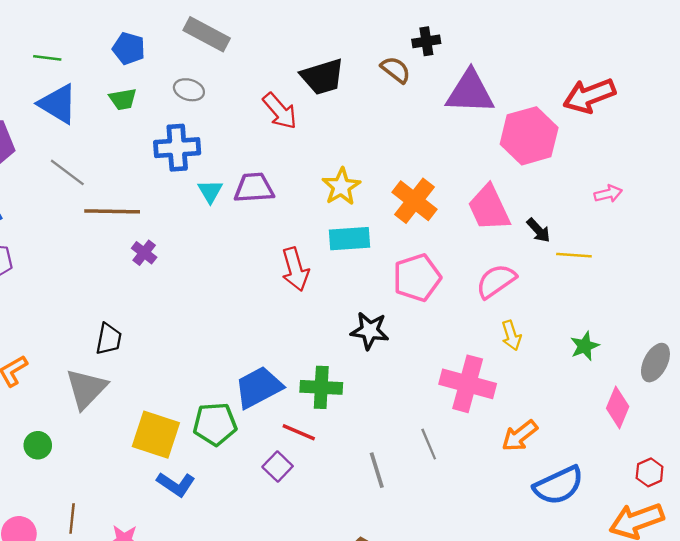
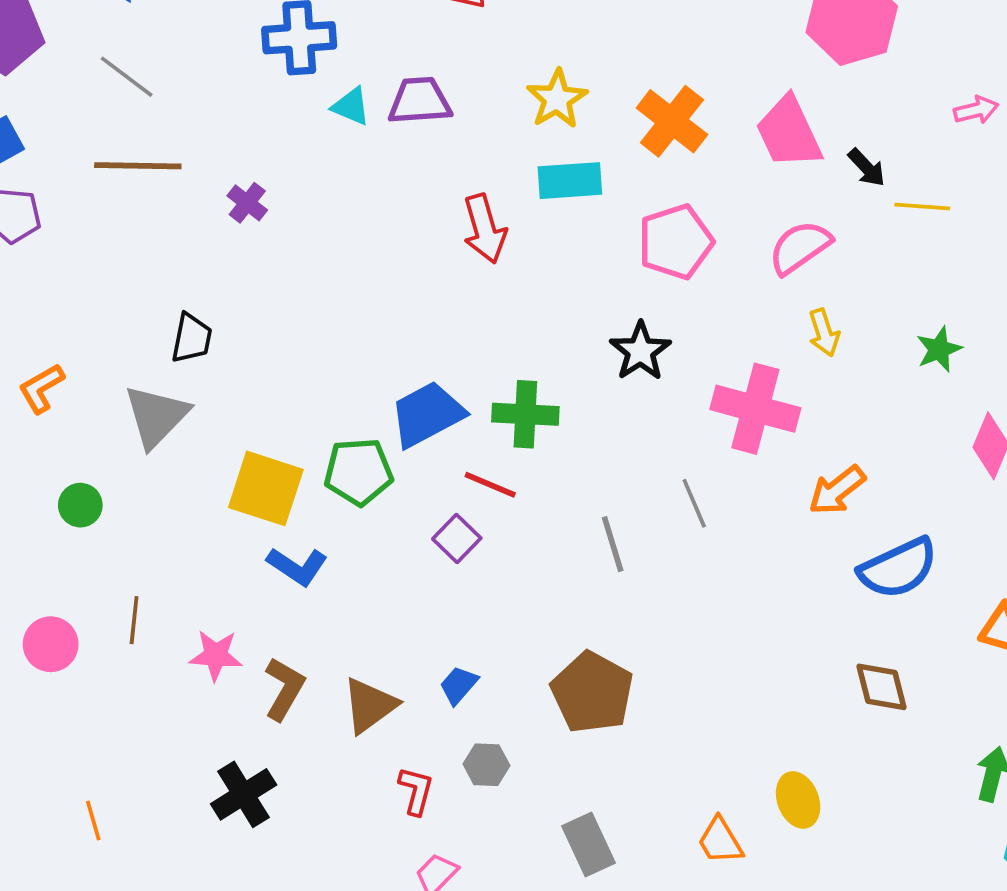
cyan triangle: (210, 191) -> (351, 106), turned -36
brown line: (112, 211) -> (138, 166), moved
black star: (370, 331) -> (640, 351), moved, turned 30

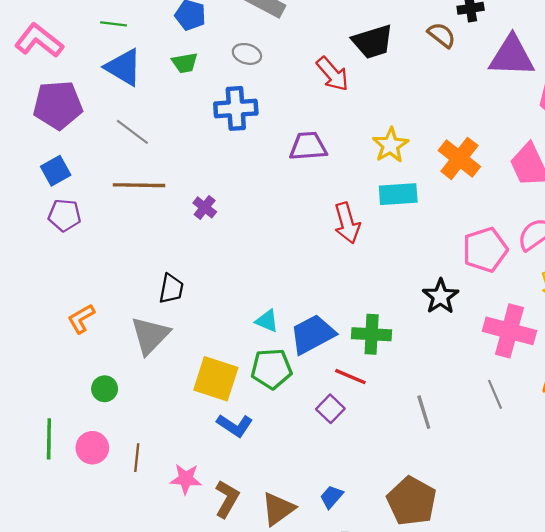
cyan triangle: (351, 106) -> (267, 321), moved
pink pentagon: (676, 242) -> (485, 250), moved
gray line: (694, 503) -> (495, 394), moved
pink circle: (51, 644) -> (92, 448), moved

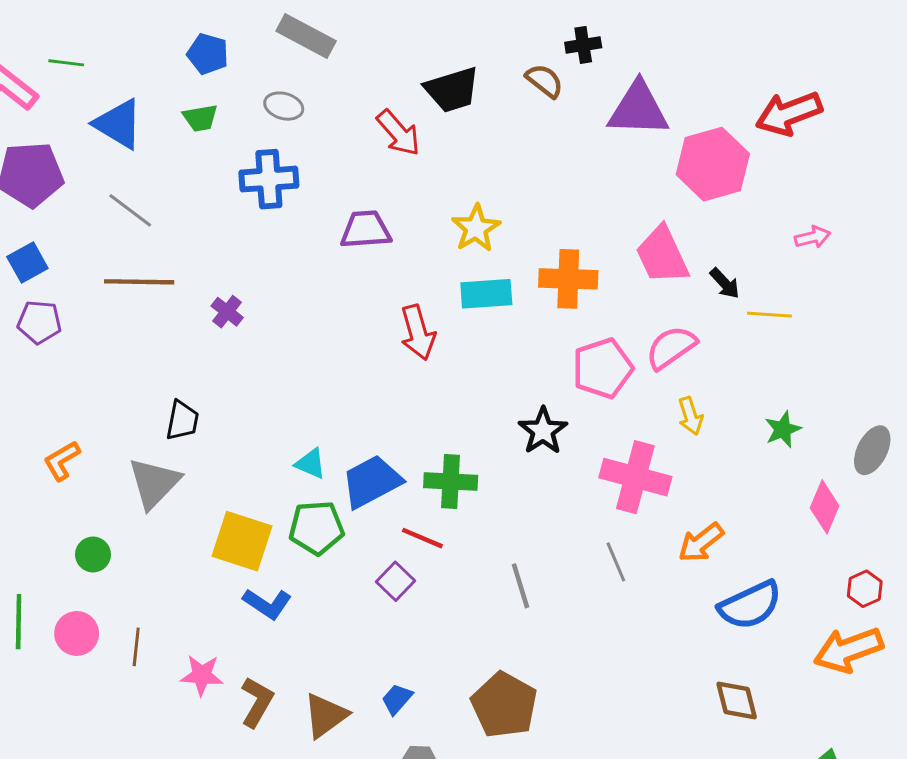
green line: (113, 24) -> (66, 63), moved
orange cross: (459, 158) -> (568, 279), moved, turned -36

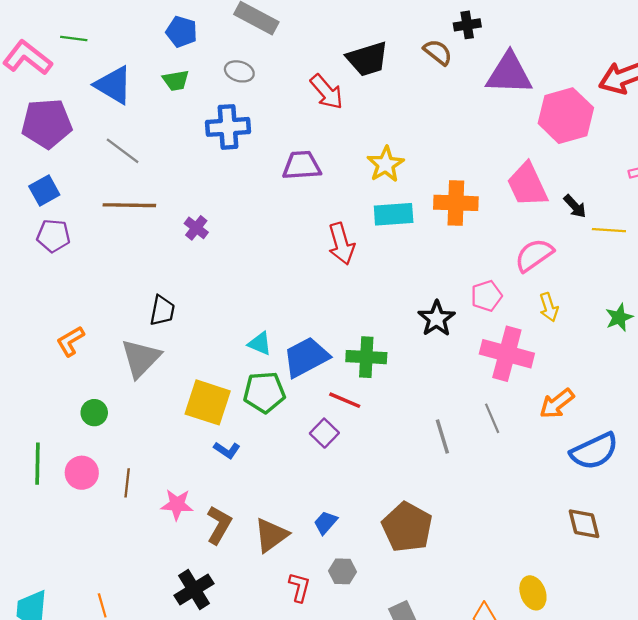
pink pentagon: (603, 368) -> (486, 296), moved, size x0.7
gray line: (521, 586) -> (442, 436), moved
blue L-shape: (267, 604) -> (227, 450), size x0.7

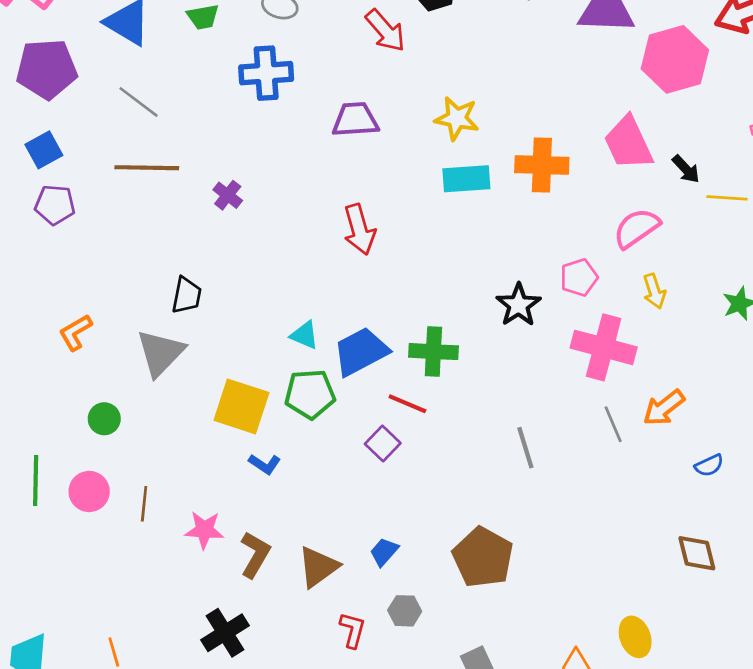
yellow star: (386, 164) -> (457, 118), turned -30
red arrow: (341, 244) -> (359, 229), moved
gray line: (492, 418) -> (613, 424), moved
blue semicircle: (594, 451) -> (709, 465), size x0.5

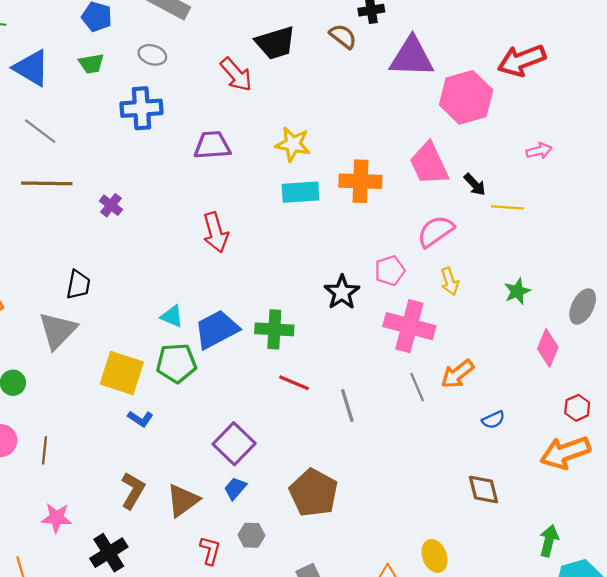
red line: (407, 404) -> (294, 383), moved
purple square: (383, 443) -> (234, 444), moved, size x1.5
pink star: (204, 530) -> (57, 518), moved

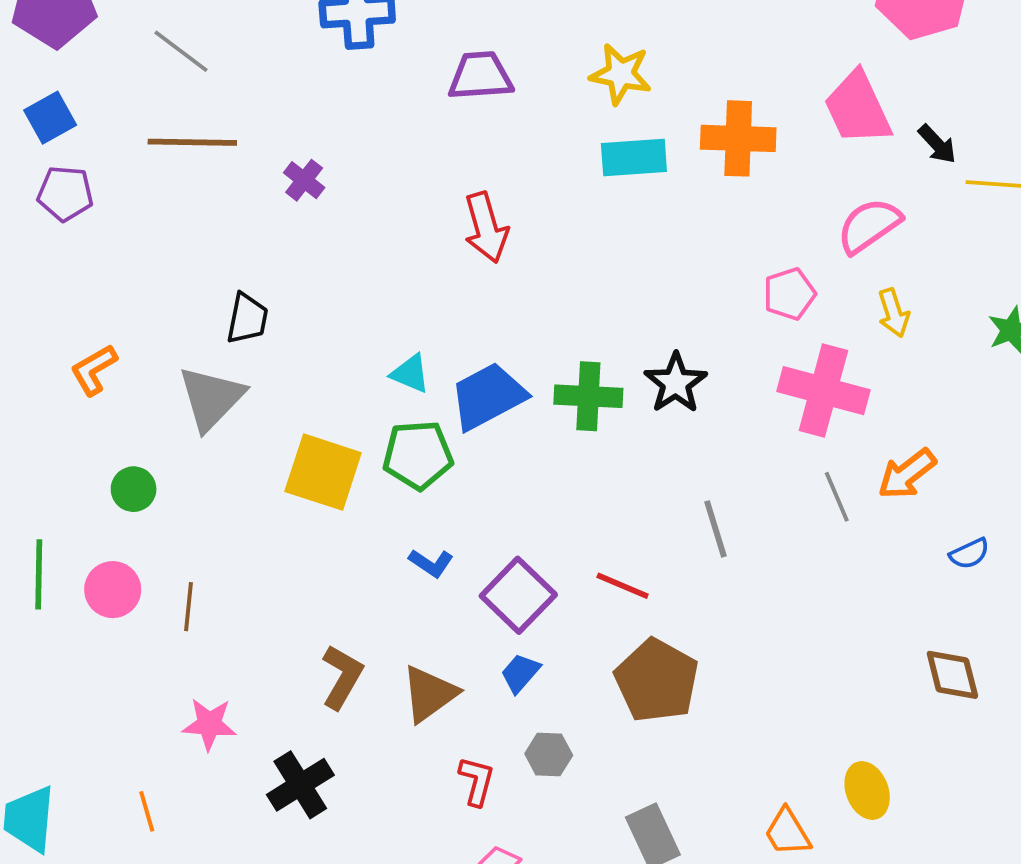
black star: (342, 292) -> (676, 383), moved
red line: (294, 383) -> (623, 586), moved
blue L-shape: (140, 419) -> (431, 563), moved

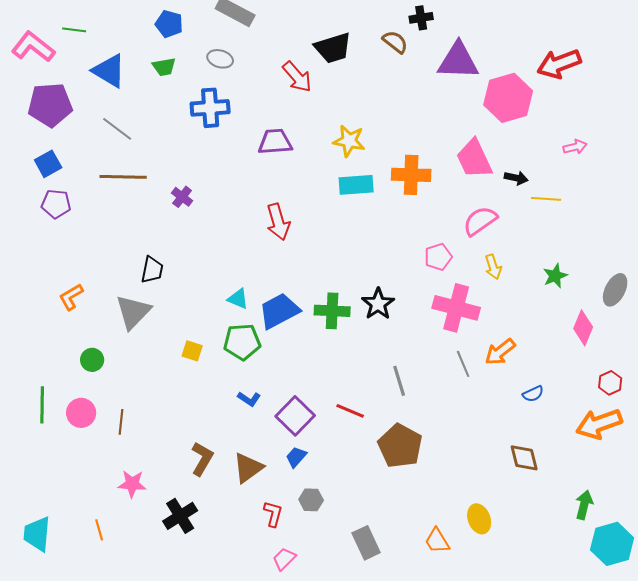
black arrow: (937, 144) -> (516, 178), turned -35
yellow square: (323, 472) -> (192, 351), size x0.5
brown pentagon: (657, 681) -> (400, 446), moved

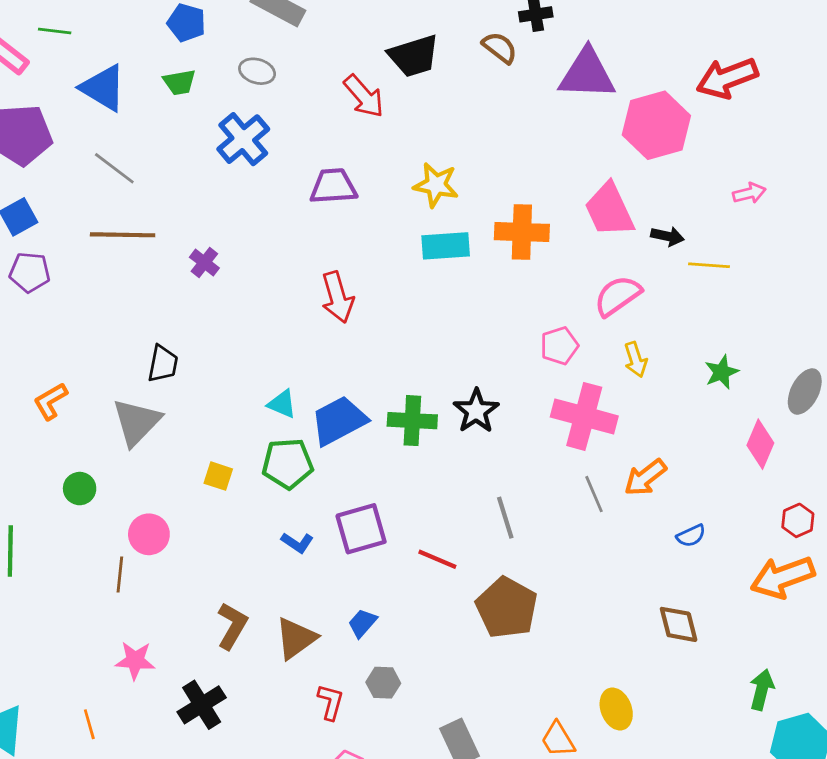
blue cross: (210, 108) -> (243, 139), turned -36
pink circle: (81, 413) -> (149, 534), moved
purple square: (295, 416) -> (361, 529), moved, turned 30

